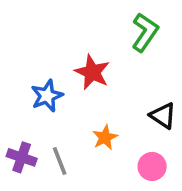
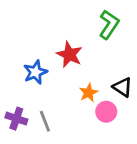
orange star: (105, 137) -> (89, 93), moved
pink circle: (152, 166) -> (106, 112), moved

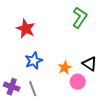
red star: (69, 54) -> (26, 29), moved
blue star: (35, 72) -> (34, 61), moved

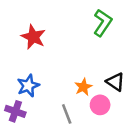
blue star: (34, 61) -> (28, 86), moved
gray line: (33, 89) -> (67, 114), moved

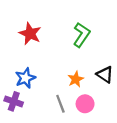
green L-shape: (103, 23) -> (82, 35), moved
pink circle: (100, 105) -> (85, 104), moved

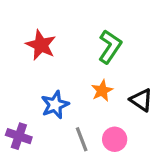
blue star: (25, 78) -> (55, 105), moved
orange star: (76, 79) -> (102, 91), moved

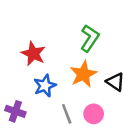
red star: (41, 45) -> (33, 54), moved
orange star: (102, 91) -> (83, 74), size x1.5

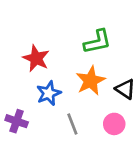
green L-shape: (90, 38) -> (97, 42), turned 44
pink circle: (94, 114) -> (114, 124), moved

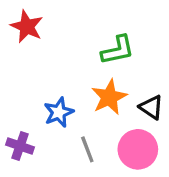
red star: (36, 58) -> (27, 26), moved
pink circle: (114, 124) -> (138, 149), size x1.5

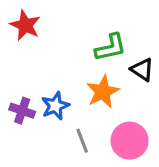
black triangle: (151, 107) -> (142, 70), moved
purple cross: (20, 146) -> (22, 111), moved

